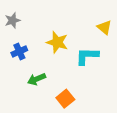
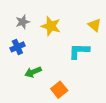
gray star: (12, 20) -> (23, 22), moved
yellow star: (57, 42) -> (51, 26), moved

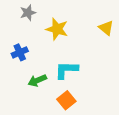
gray star: (23, 22) -> (28, 13), moved
cyan L-shape: (79, 51) -> (66, 70), moved

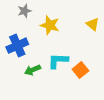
blue cross: (20, 52) -> (17, 46), size x1.5
orange square: (66, 100) -> (80, 70), moved

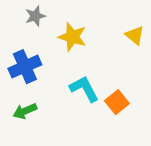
cyan L-shape: (58, 61) -> (84, 89), turned 60
green arrow: (33, 70) -> (25, 111), moved

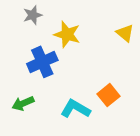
blue cross: (25, 67) -> (42, 62), moved
cyan L-shape: (84, 89) -> (75, 109), moved, turned -32

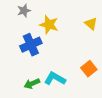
orange square: (108, 95) -> (89, 69), moved
green arrow: (23, 103) -> (32, 84), moved

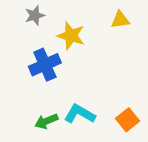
yellow triangle: (91, 24) -> (120, 20), moved, turned -48
orange square: (89, 69) -> (127, 120), moved

